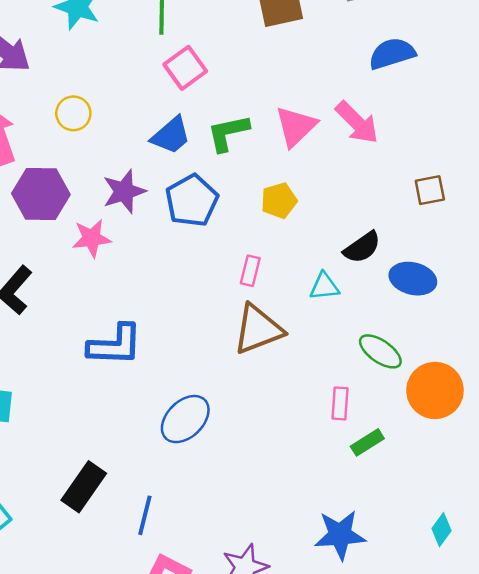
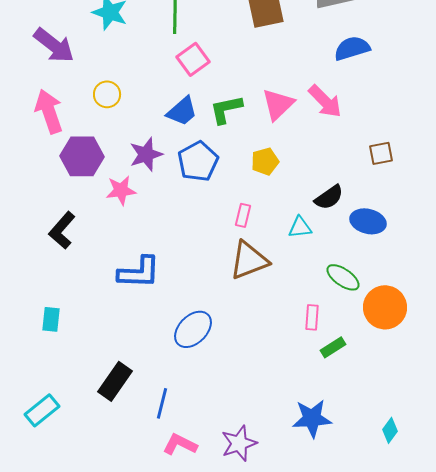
cyan diamond: (441, 530) -> (390, 430), moved

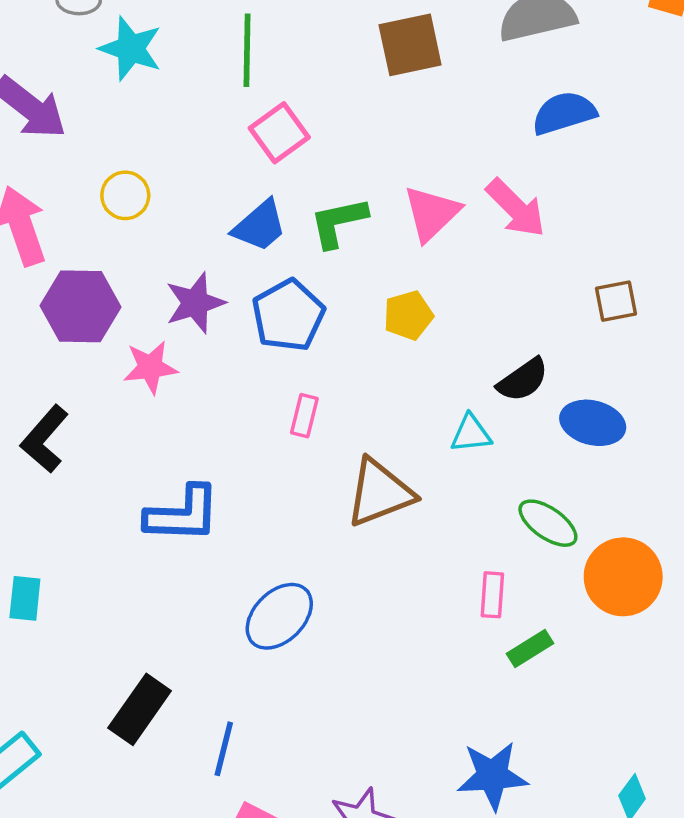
pink rectangle: (243, 215) -> (304, 416), moved

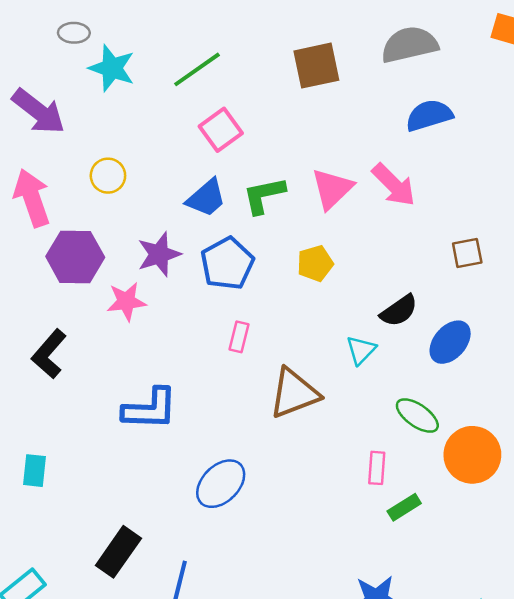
green line: (247, 50) -> (197, 69), turned 54
blue ellipse: (593, 423) -> (450, 342), turned -63
cyan triangle: (471, 434) -> (361, 350), turned -40

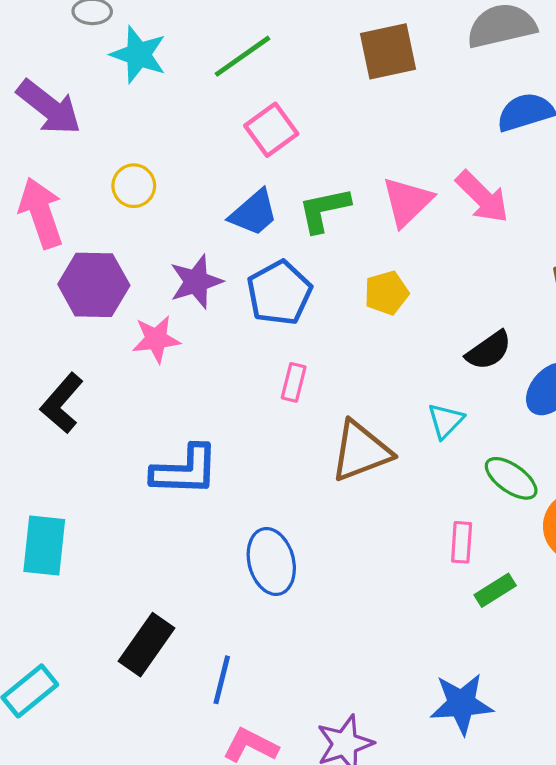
cyan triangle: (361, 350) -> (446, 421), moved
cyan rectangle: (35, 471) -> (44, 545), size x1.5
blue ellipse: (221, 484) -> (271, 561), turned -60

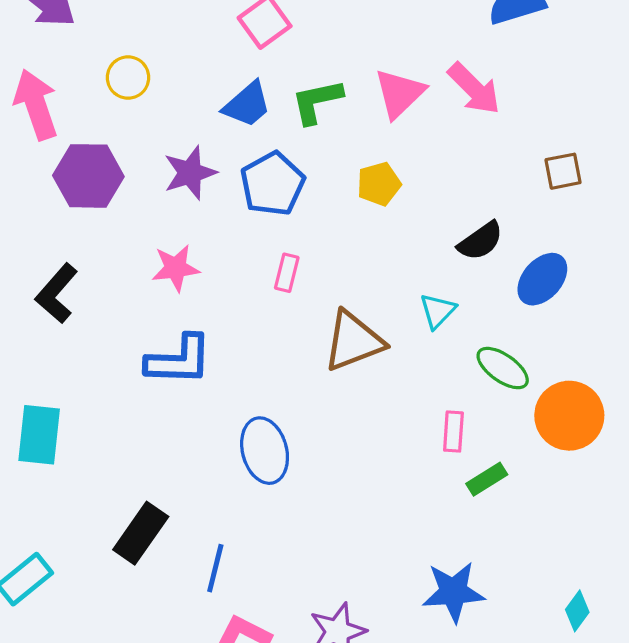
pink star: (156, 339) -> (176, 268), moved

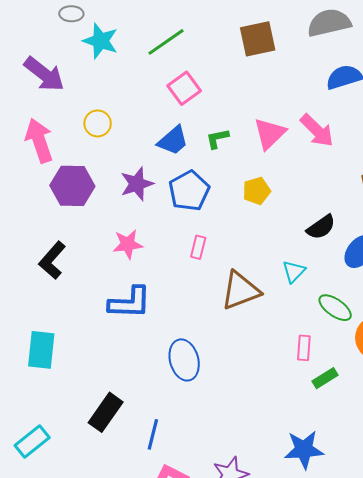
green L-shape: (317, 101) -> (217, 139), size x0.7

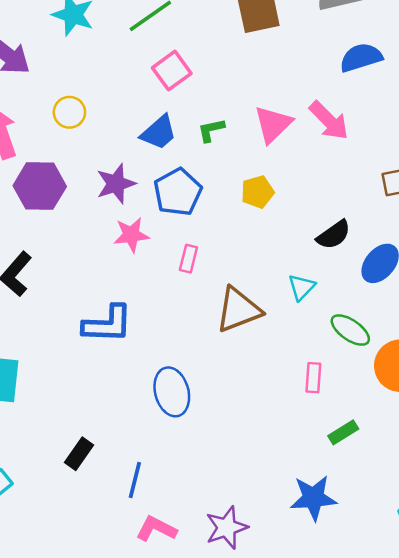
pink star: (128, 244) -> (131, 235), moved
green rectangle: (325, 378) -> (343, 432), moved
black rectangle: (106, 412) -> (79, 454), size x0.7

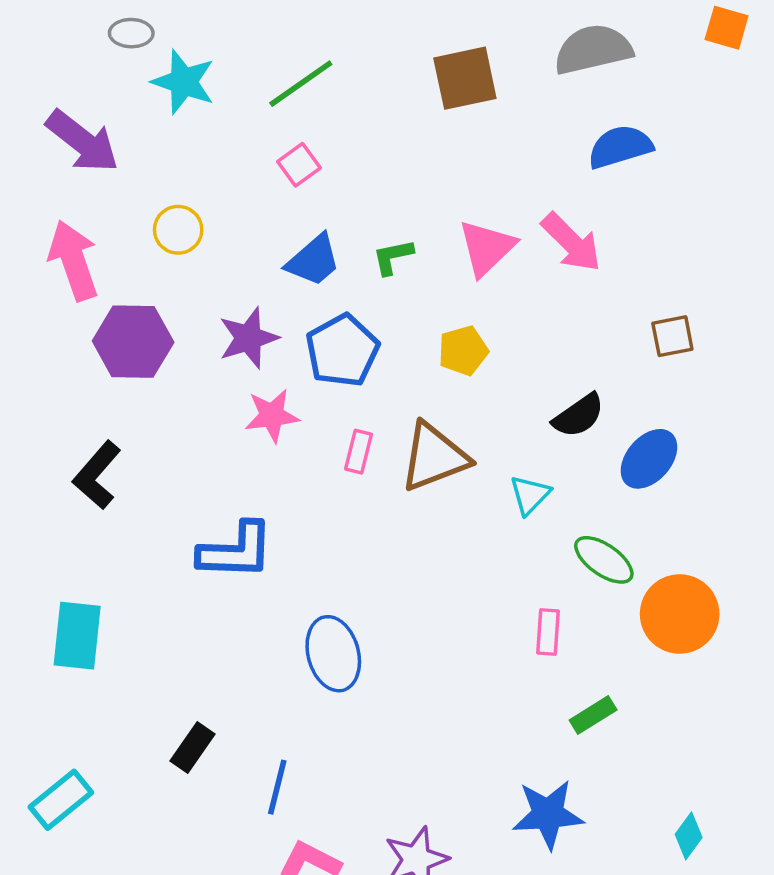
pink square: (172, 71) -> (299, 165), moved, size x0.7
brown triangle: (238, 310) -> (434, 457), moved

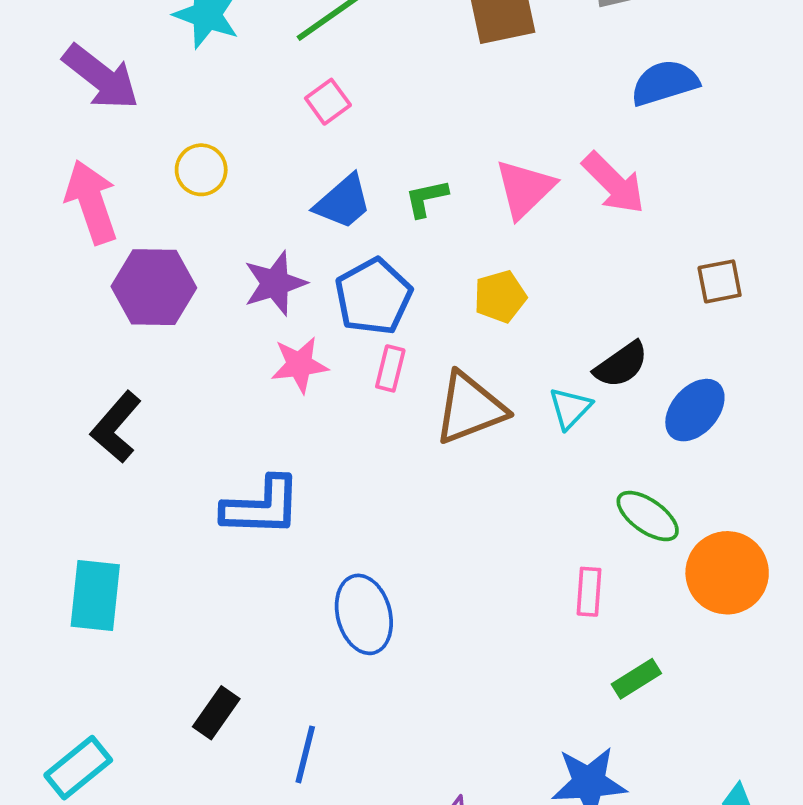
pink rectangle: (359, 452) -> (390, 368), moved
cyan triangle: (530, 495) -> (570, 408), moved

